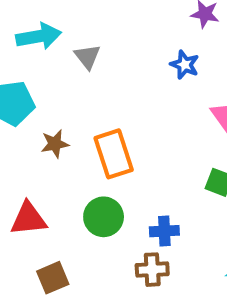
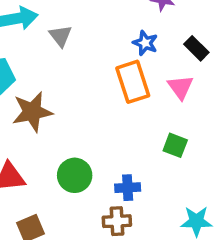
brown star: (55, 144) -> (32, 112), size x1.6
orange rectangle: (114, 154) -> (133, 82), moved

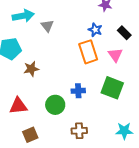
brown star: (32, 112) -> (31, 69), size x0.7
green square: (175, 145) -> (112, 88), size x1.6
blue cross: (128, 188) -> (78, 91), moved

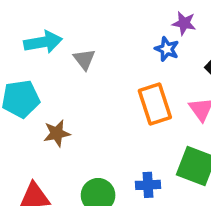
blue star: (95, 30) -> (167, 49), moved
blue cross: (78, 91) -> (148, 185), moved

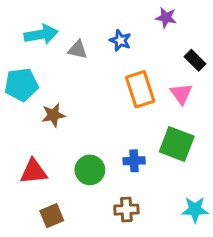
blue star: (167, 49) -> (120, 40), moved
gray triangle: (84, 59) -> (78, 50), turned -40

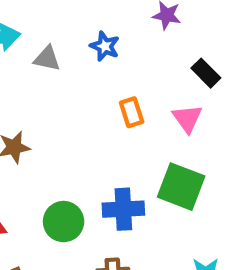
orange rectangle: (140, 89) -> (132, 112), size x0.6
blue cross: (134, 161) -> (123, 209), size x1.4

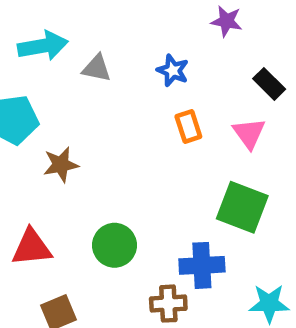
blue star: (105, 46) -> (173, 70), moved
blue cross: (123, 209) -> (202, 265), moved

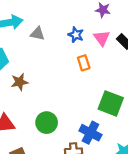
pink triangle: (249, 133) -> (102, 38), moved
blue cross: (202, 265) -> (90, 133), turned 30

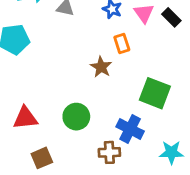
brown star: (20, 82) -> (101, 67), moved, turned -30

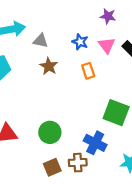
brown star: (101, 67) -> (49, 66), moved
brown square: (42, 158) -> (52, 167), moved

